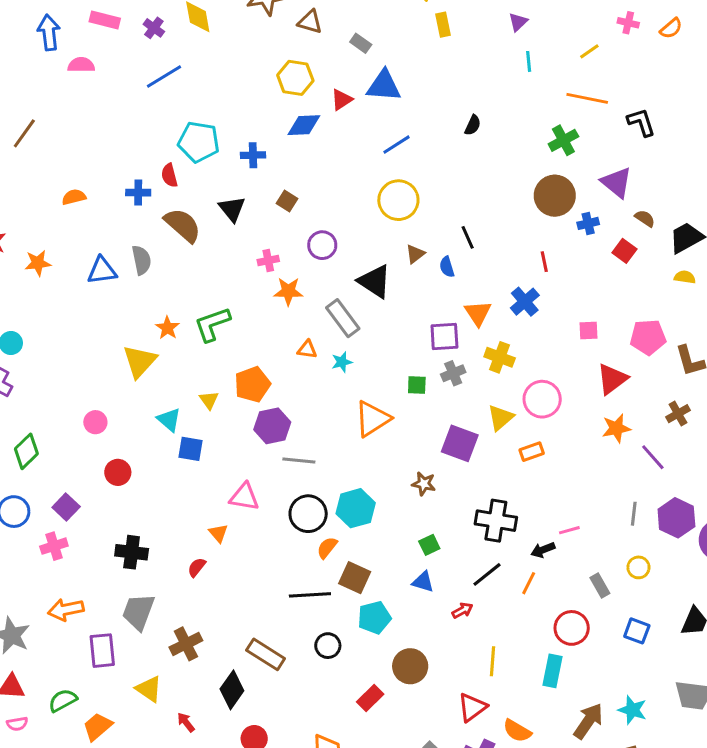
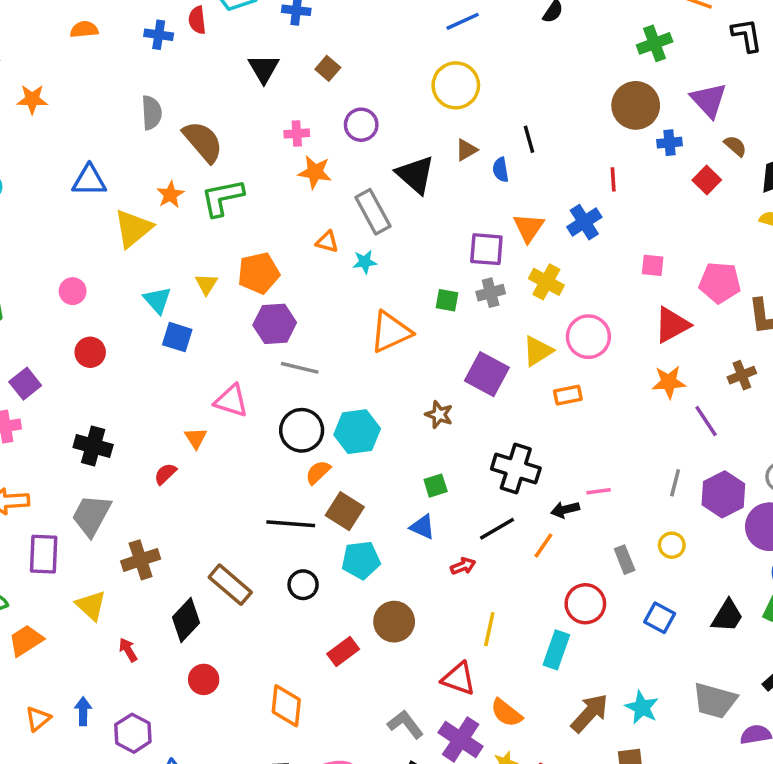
brown semicircle: (183, 225) -> (203, 142), moved
blue triangle: (102, 271) -> (89, 180), moved
red triangle: (472, 707) -> (459, 679), turned 48

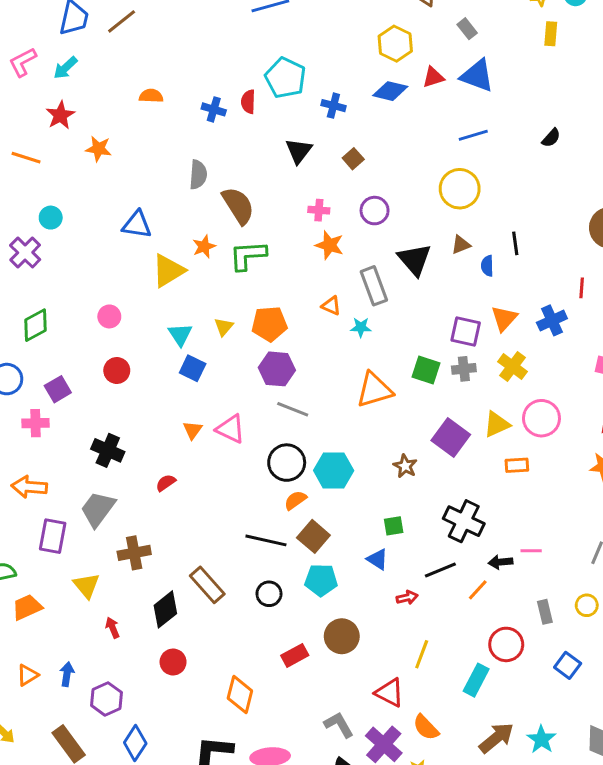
green square: (447, 300) -> (426, 370), size x1.4
orange triangle: (196, 438) -> (193, 430), moved

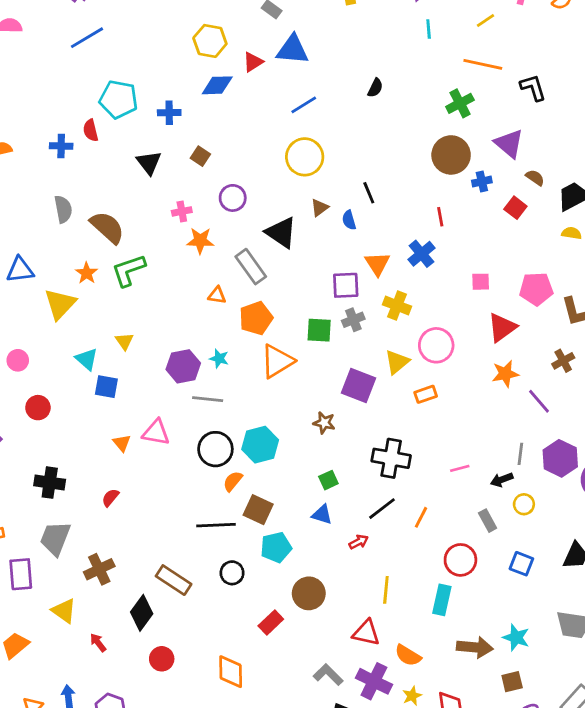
orange pentagon: (269, 324) -> (256, 318), moved
cyan star: (361, 327) -> (219, 359), moved, turned 30
black arrow: (501, 562) -> (502, 480), moved
brown arrow: (496, 738) -> (475, 647), turned 60

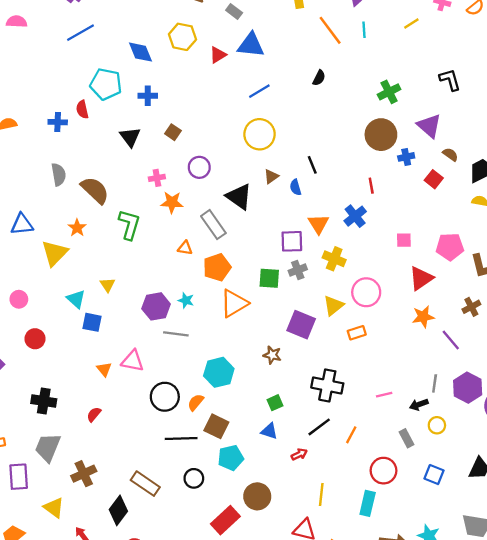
orange line: (483, 64) -> (330, 30), moved, turned 40
blue diamond: (217, 85) -> (141, 52), moved, turned 68
green L-shape: (129, 270) -> (129, 225), moved, turned 124
black circle: (215, 449) -> (165, 397), moved
red rectangle: (271, 623) -> (225, 520), size x1.4

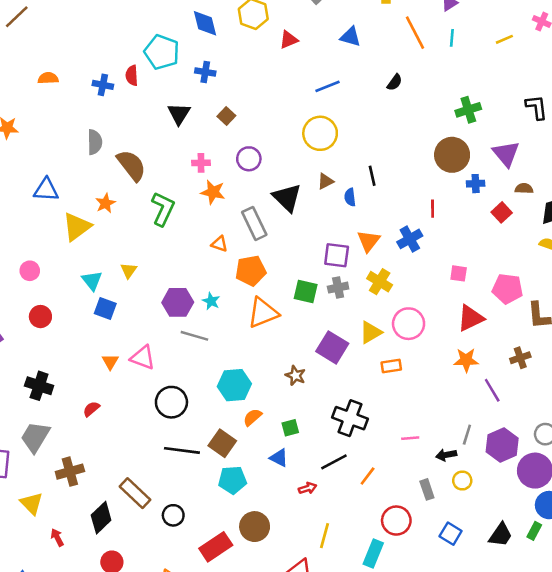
blue triangle: (251, 45) -> (350, 37), moved, size x0.7
brown semicircle: (450, 154) -> (524, 188), turned -42
orange semicircle: (196, 402) -> (253, 417), moved
black circle: (194, 478) -> (173, 515), moved

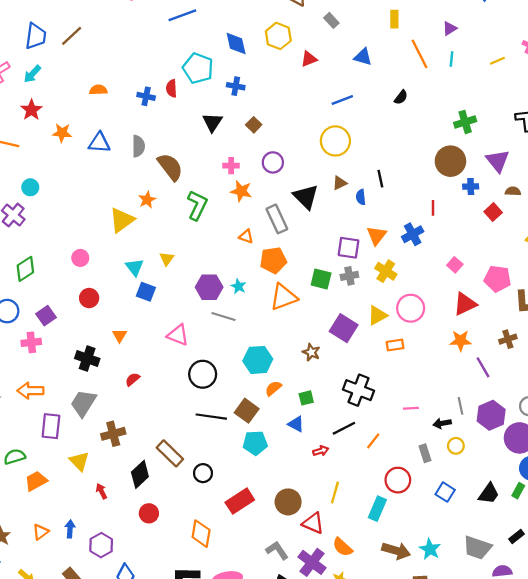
blue triangle: (46, 190) -> (99, 143), moved
pink square: (459, 273) -> (455, 265), turned 32
orange triangle: (110, 362) -> (120, 336), moved
gray line: (467, 435) -> (461, 406), turned -30
brown circle: (255, 527) -> (288, 502), moved

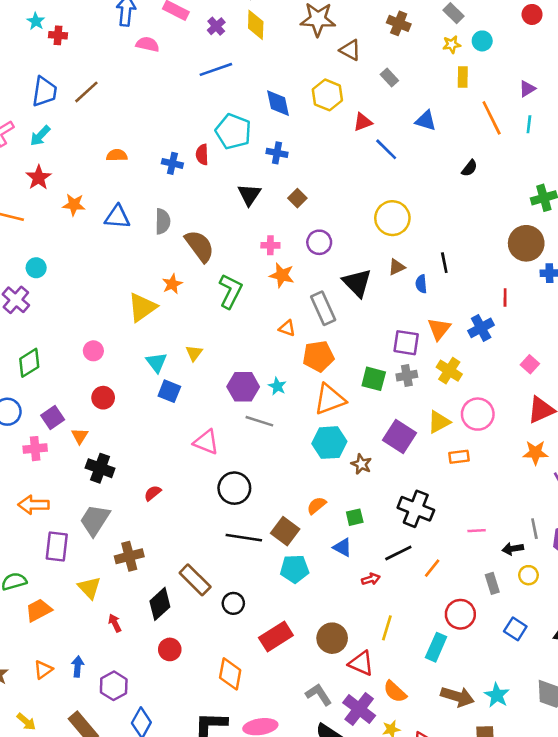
blue line: (342, 100) -> (386, 149), moved, turned 65
orange triangle: (120, 336) -> (80, 436), moved
cyan hexagon: (258, 360) -> (329, 443), moved

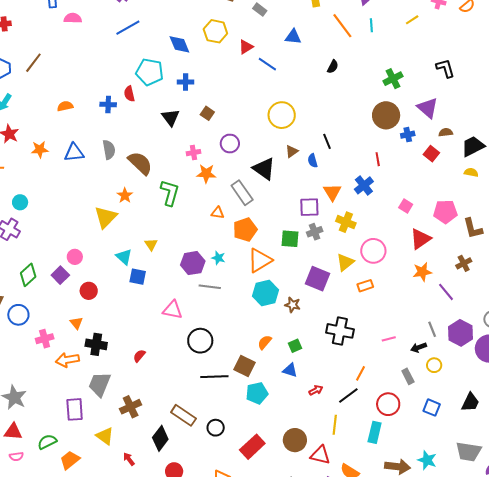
purple square: (53, 418) -> (60, 275), moved
orange arrow: (33, 505) -> (67, 360), moved
black line: (398, 553) -> (348, 395), moved

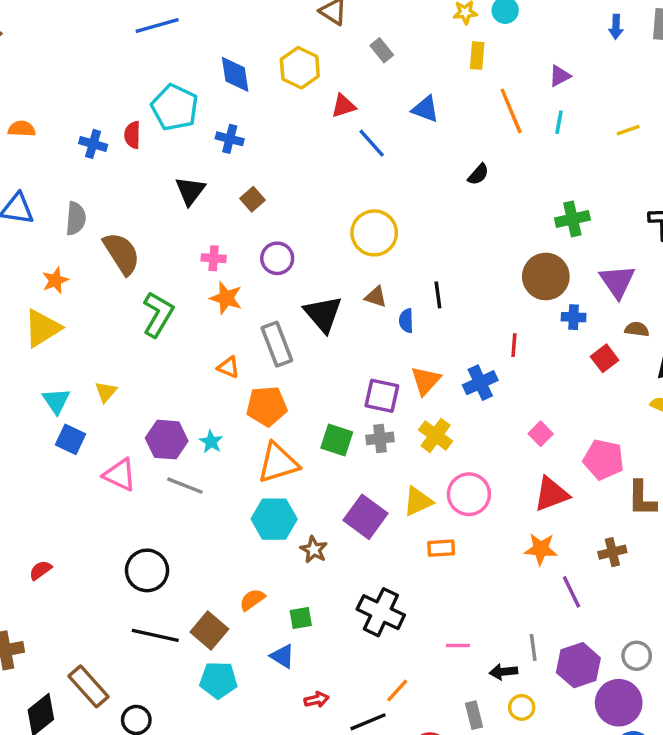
brown triangle: (292, 151) -> (376, 297), turned 40
orange star: (125, 195) -> (55, 280), moved
pink triangle: (173, 310) -> (120, 475), moved

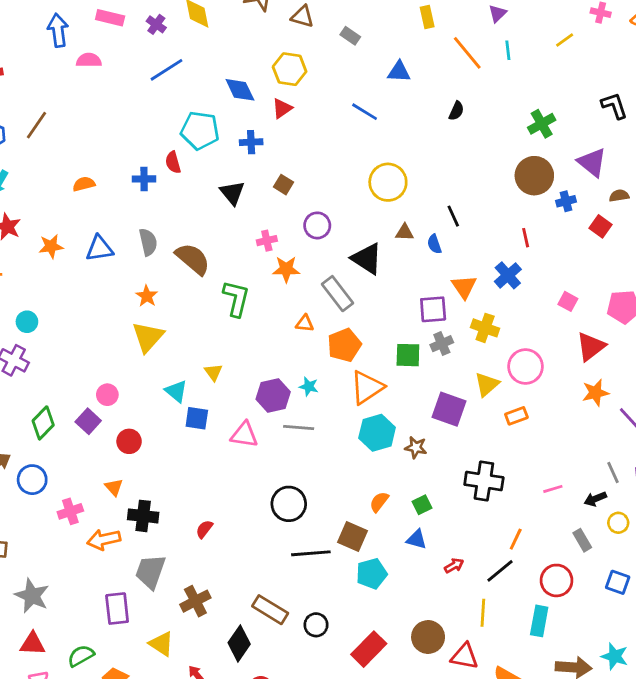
red triangle: (343, 106) -> (282, 108), moved

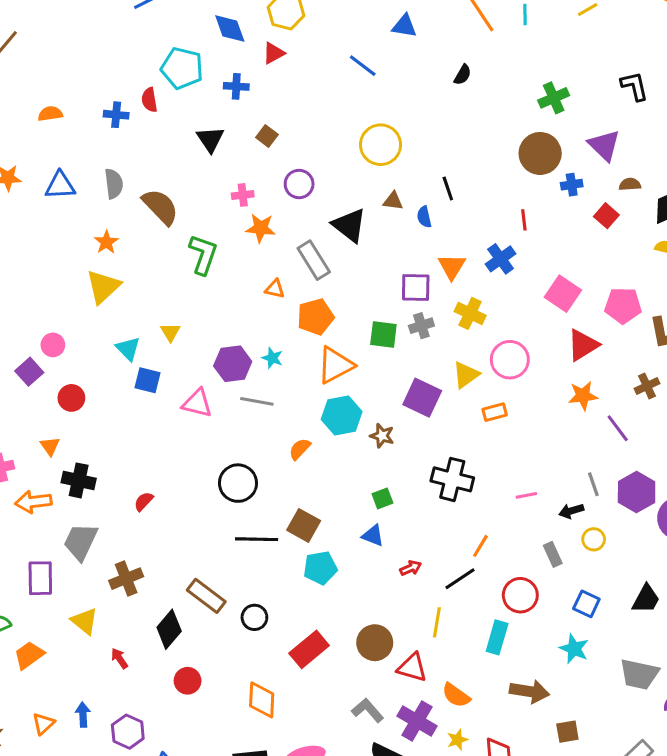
pink square: (568, 301) -> (563, 294), size x1.6
orange semicircle: (379, 502) -> (300, 449), moved
cyan star: (615, 656) -> (574, 649), moved

